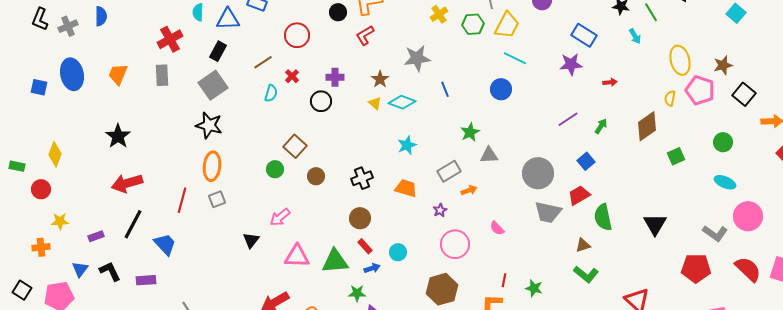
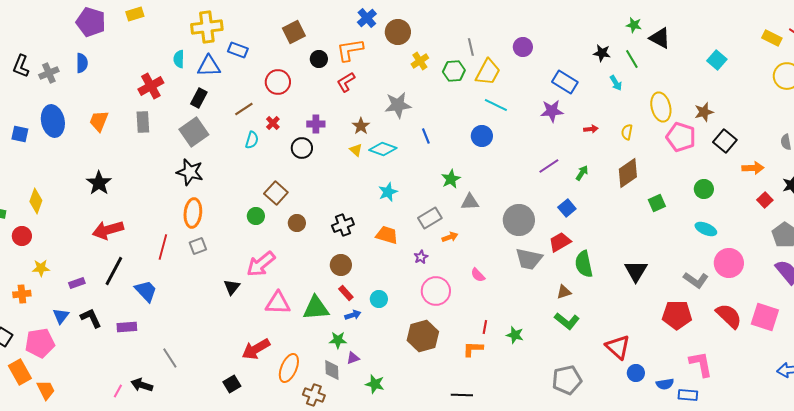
yellow semicircle: (670, 98) -> (627, 132), moved
pink arrow: (280, 217) -> (261, 264), size x1.4

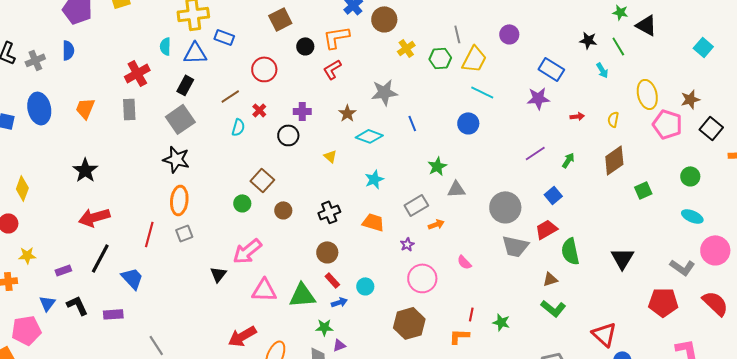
yellow triangle: (356, 150) -> (330, 156), moved

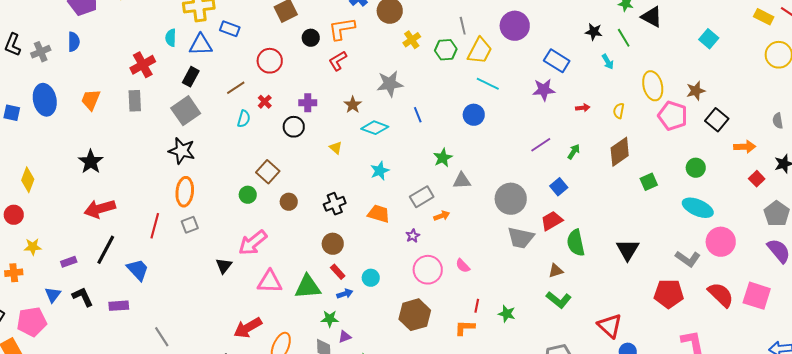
purple circle: (509, 34) -> (515, 26), size x1.5
cyan ellipse: (692, 216) -> (698, 208), size x1.4
pink semicircle: (464, 262) -> (463, 266), moved

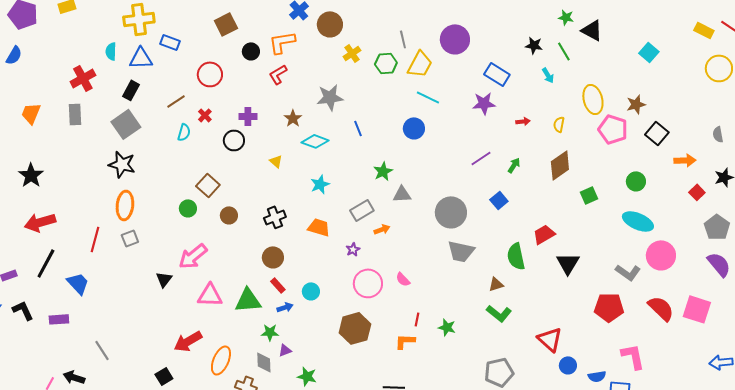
blue semicircle: (74, 42) -> (14, 55), turned 30
red trapezoid: (552, 221) -> (544, 234), moved

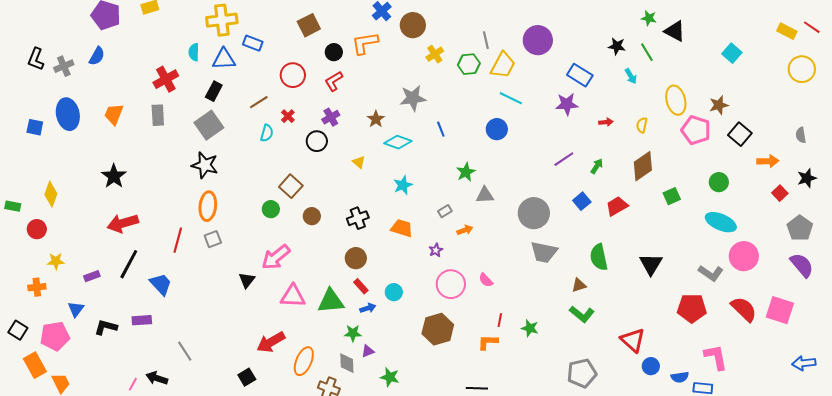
red L-shape: (278, 74) -> (334, 81), moved
purple cross: (248, 116) -> (331, 117), turned -30
gray rectangle: (362, 210) -> (445, 211), size x0.6
red trapezoid: (544, 234) -> (617, 206), moved
black L-shape: (23, 310) -> (106, 327), moved, turned -50

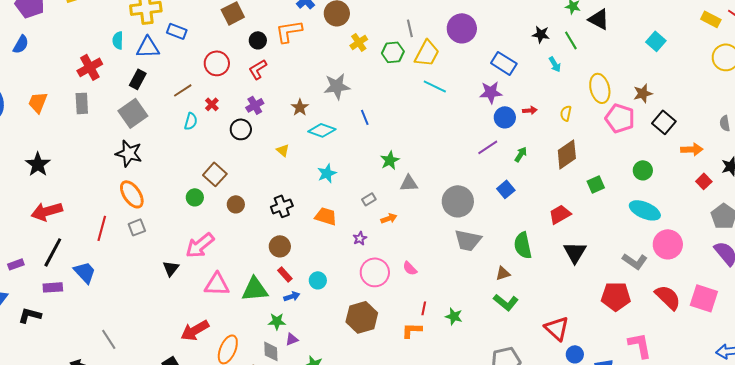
blue circle: (497, 129) -> (505, 117), moved
orange ellipse: (208, 206) -> (132, 194), turned -40
red trapezoid: (617, 206) -> (560, 214), moved
purple rectangle: (142, 320) -> (53, 287), moved

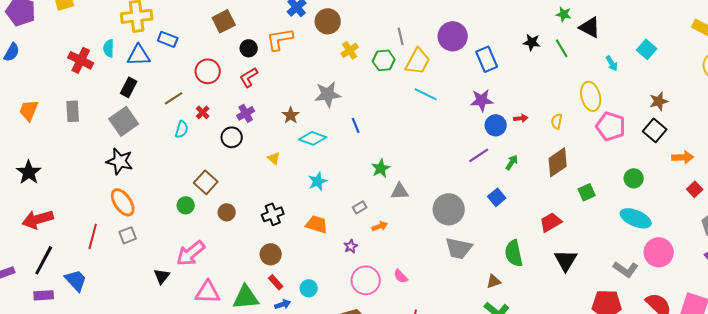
blue rectangle: (504, 63) -> (487, 59), moved, turned 35
cyan arrow: (555, 64) -> (612, 63), moved
red cross: (90, 67) -> (81, 60), moved, turned -35
brown star: (643, 93) -> (659, 101), moved

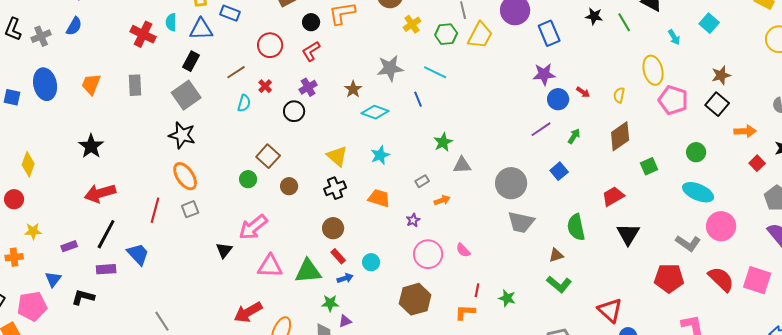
cyan line: (426, 94) -> (435, 72), moved
red arrow: (521, 118) -> (583, 92), turned 40
yellow triangle: (274, 158) -> (337, 156), moved, size x1.6

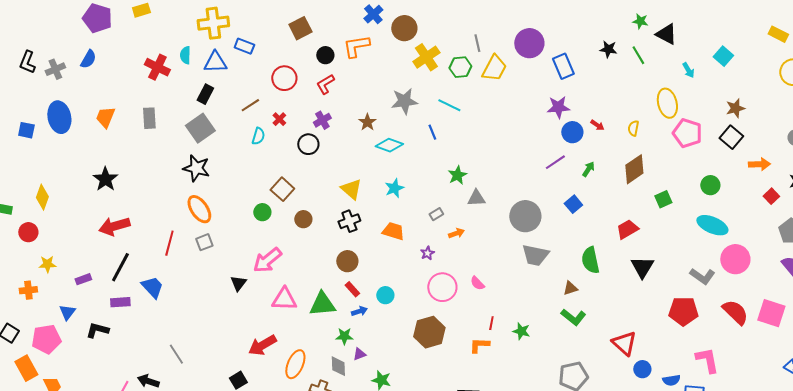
yellow cross: (412, 24) -> (426, 57), size x1.5

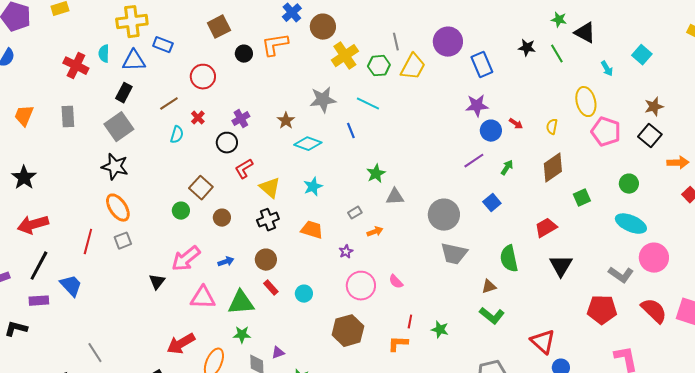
red L-shape: (325, 84) -> (244, 169), moved
blue arrow: (359, 311) -> (226, 262), moved
green star: (344, 336) -> (242, 335), moved

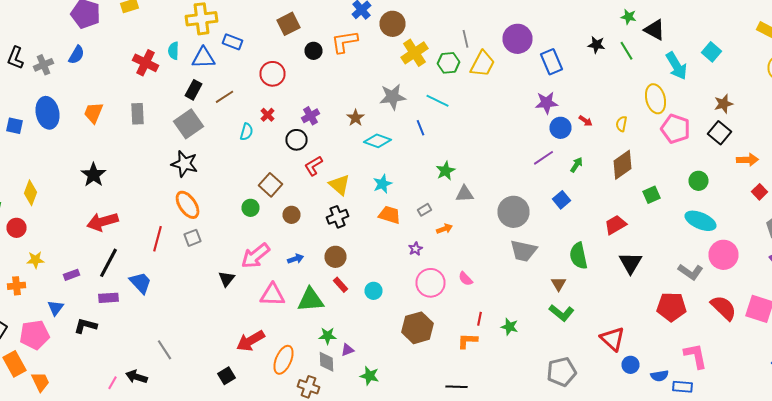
cyan arrow: (607, 69) -> (676, 66), size x1.8
brown line: (169, 104) -> (224, 97), moved
orange trapezoid: (312, 230) -> (390, 215), moved
brown triangle: (489, 287) -> (558, 284), turned -42
green star: (242, 335) -> (328, 336), moved

